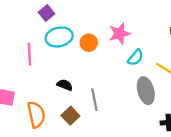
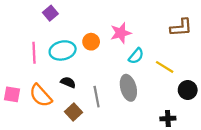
cyan ellipse: (59, 37) -> (63, 50), moved
gray ellipse: (146, 91) -> (128, 88), moved
orange semicircle: (36, 115) -> (41, 95), moved, turned 150

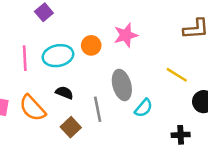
cyan semicircle: (136, 56) -> (144, 108), moved
gray ellipse: (128, 88) -> (122, 85), moved

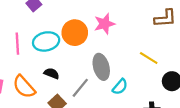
orange circle: (91, 45) -> (75, 33), size x1.5
gray line: (98, 109) -> (80, 88), turned 50

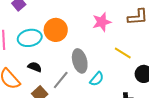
pink star: (105, 24) -> (102, 22), moved

